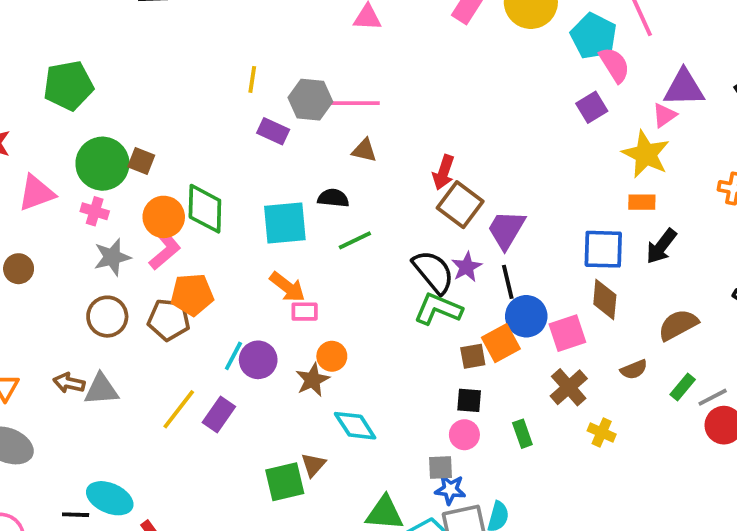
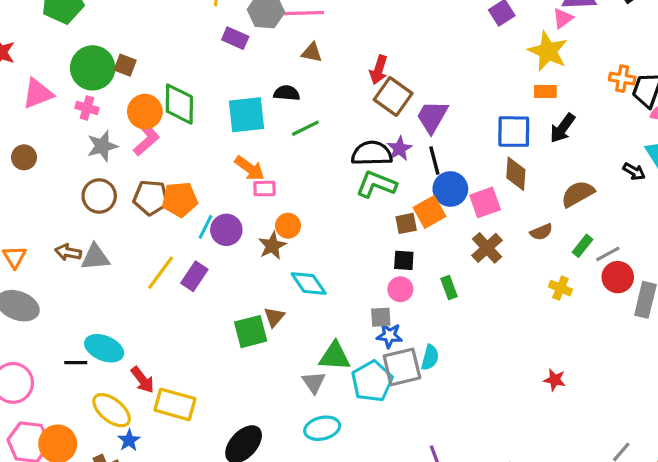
black semicircle: (433, 272) -> (372, 153), turned -51
orange pentagon: (192, 295) -> (180, 199), moved
yellow cross: (602, 432) -> (560, 288), moved

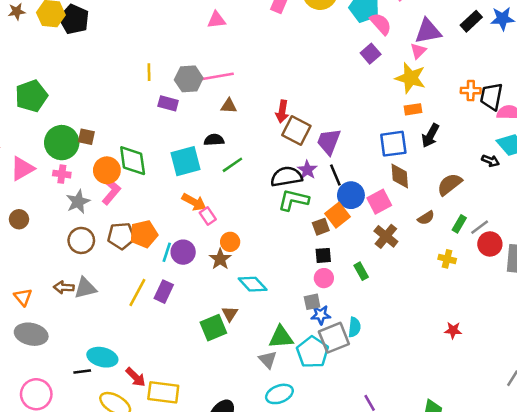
pink rectangle: (264, 189) -> (208, 216), turned 66

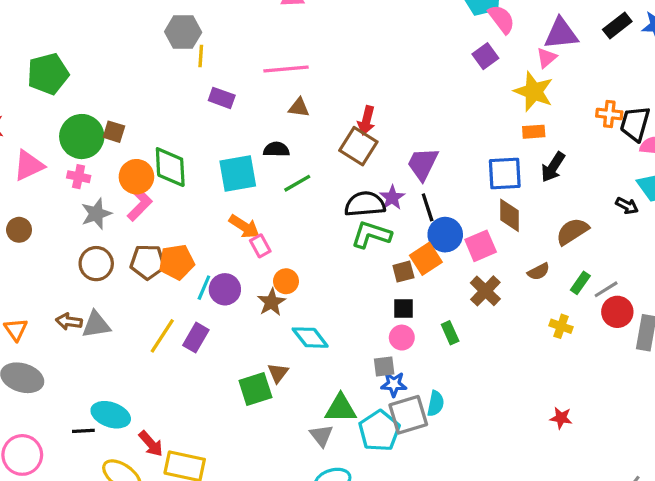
gray hexagon: (189, 79) -> (183, 32), moved
brown square: (296, 130) -> (358, 146), moved

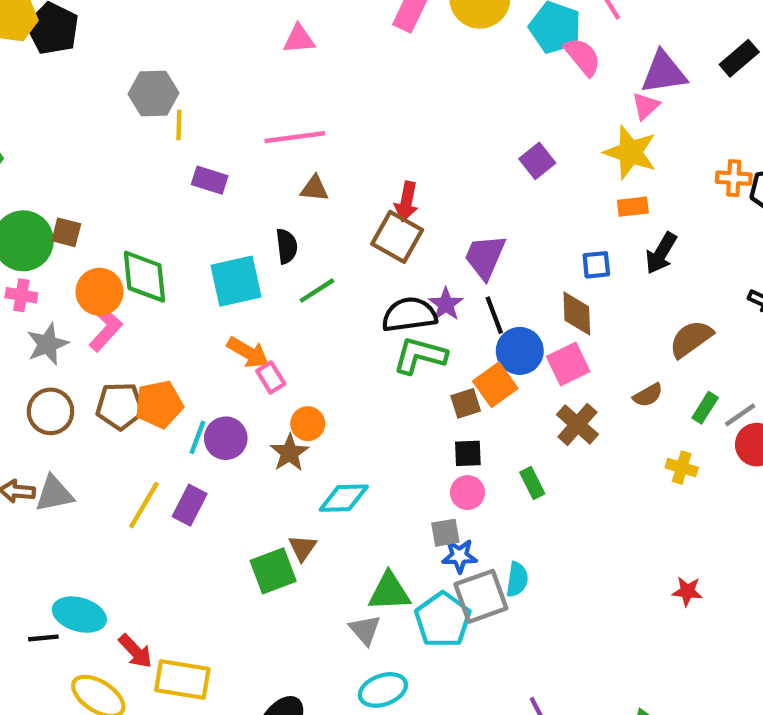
purple square: (485, 56) -> (537, 161), moved
black semicircle: (276, 149) -> (287, 246), turned 85
blue square: (505, 173) -> (596, 265), size x0.6
brown diamond: (510, 215) -> (577, 314), moved
cyan diamond: (310, 338) -> (344, 498), turned -51

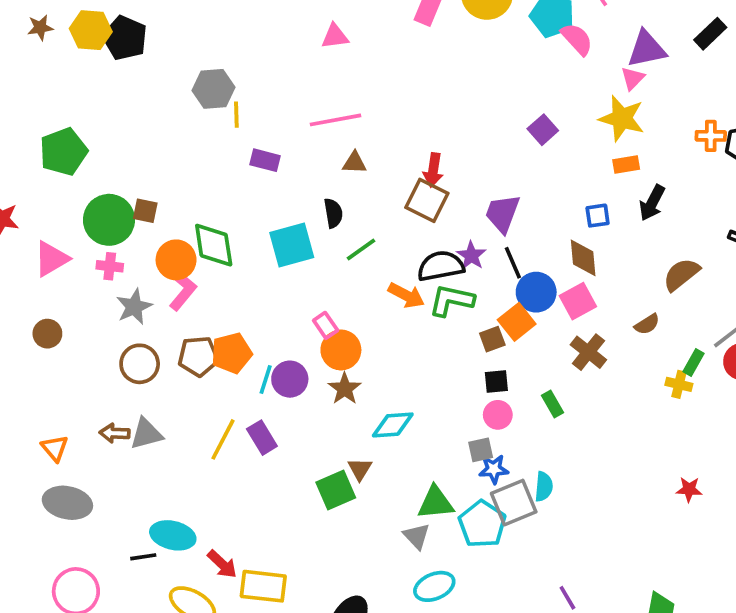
orange arrow: (248, 352) -> (406, 295), moved
green rectangle: (705, 408) -> (694, 363), moved
orange circle: (308, 424) -> (341, 350), moved, size x1.4
purple rectangle: (190, 505) -> (262, 438), turned -56

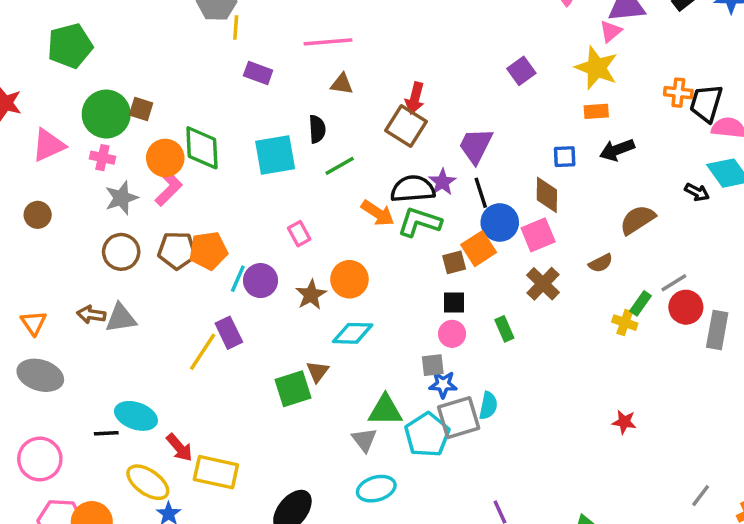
black arrow: (652, 203) -> (617, 150), turned 36
orange circle: (341, 350) -> (349, 279), moved
yellow line: (223, 439) -> (203, 352), moved

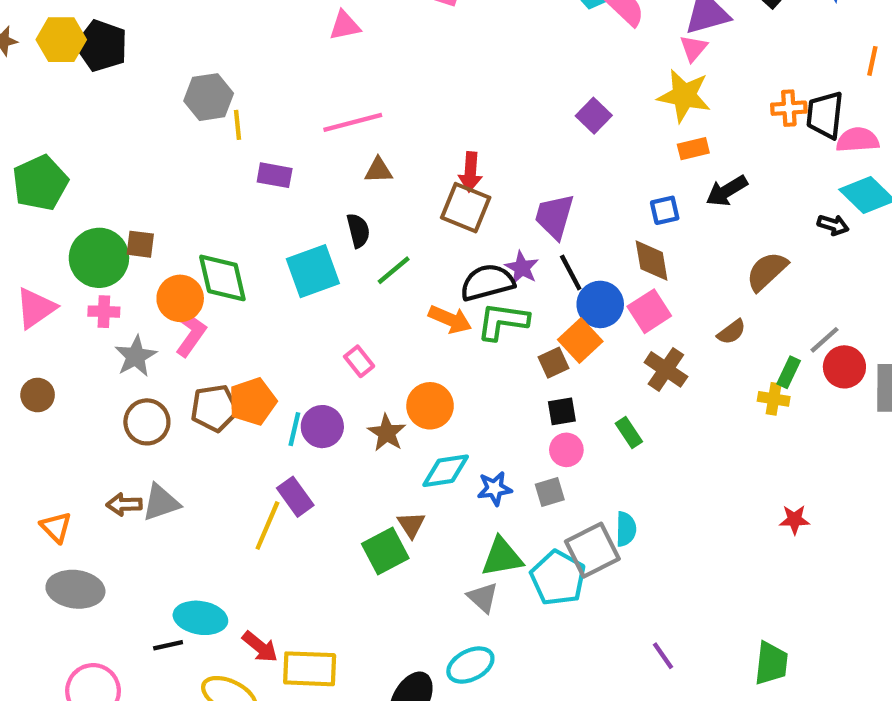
blue star: (443, 384) -> (494, 488), moved
cyan ellipse: (376, 489) -> (470, 665), moved

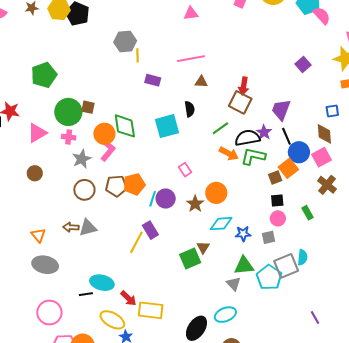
green line: (394, 270) -> (220, 128), moved

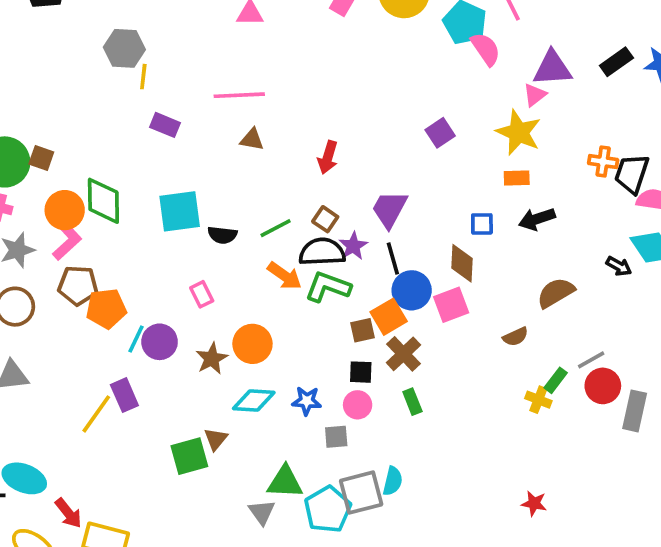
brown square: (240, 102) -> (325, 219), moved, size x0.6
black semicircle: (190, 109) -> (222, 235), moved, turned 98
brown cross: (327, 185) -> (403, 354), moved
brown pentagon: (116, 186) -> (78, 285), moved
blue star: (243, 234) -> (307, 401), moved

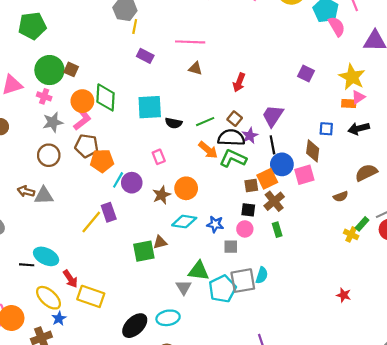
pink triangle: (535, 95) -> (358, 97), moved
purple square: (440, 133) -> (306, 73), turned -35
brown triangle: (216, 439) -> (160, 242), turned 32

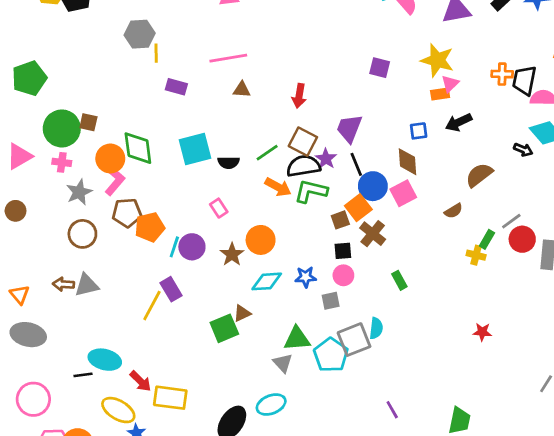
brown square: (235, 119) -> (303, 142), size x1.5
green rectangle: (277, 230) -> (399, 280), moved

